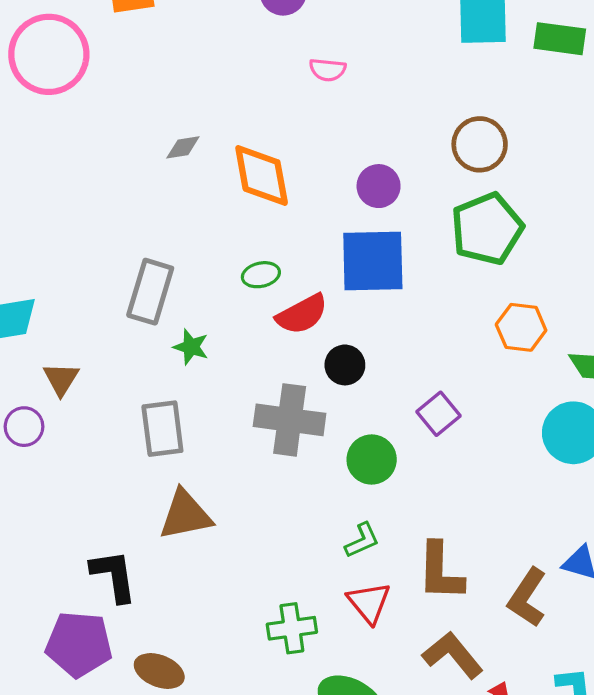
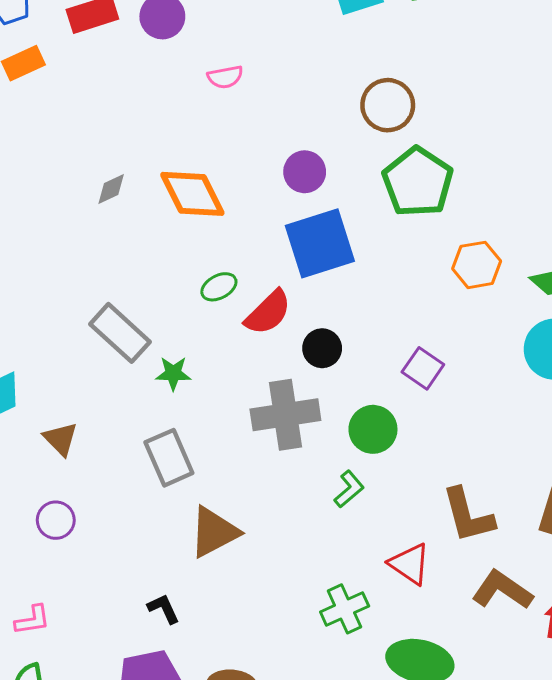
gray rectangle: (150, 292) -> (120, 333), turned -48
purple circle: (24, 427) -> (56, 520), moved
green L-shape: (362, 540) -> (349, 489), moved
black L-shape: (114, 576) -> (164, 609), size x0.6

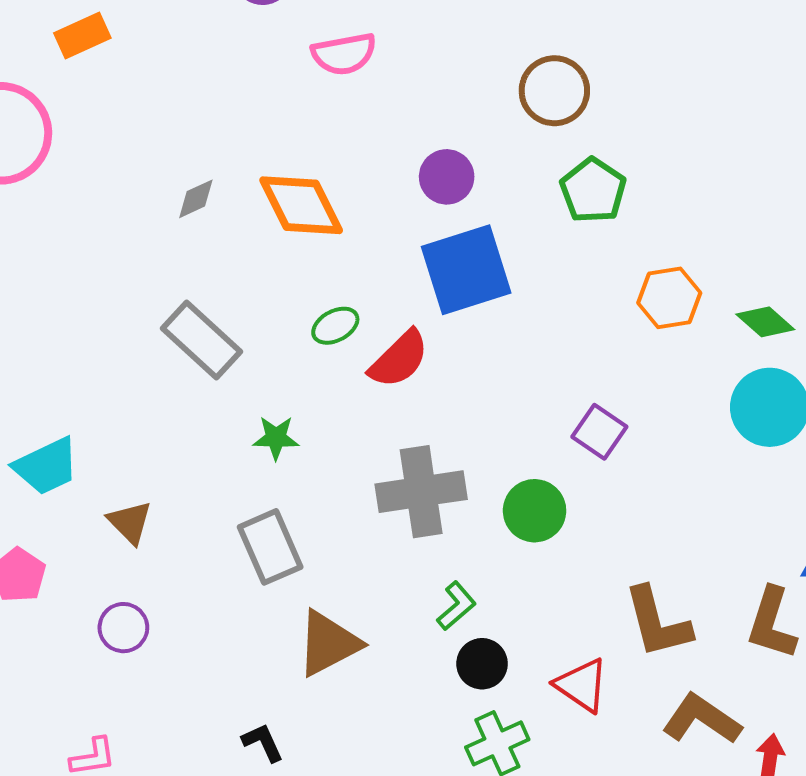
pink semicircle: (225, 77) -> (344, 54), size x1.4
green pentagon: (418, 182) -> (593, 190), size x0.7
gray rectangle: (120, 333) -> (201, 340), moved
black circle: (322, 348) -> (482, 664), moved
green L-shape: (349, 489) -> (456, 606), moved

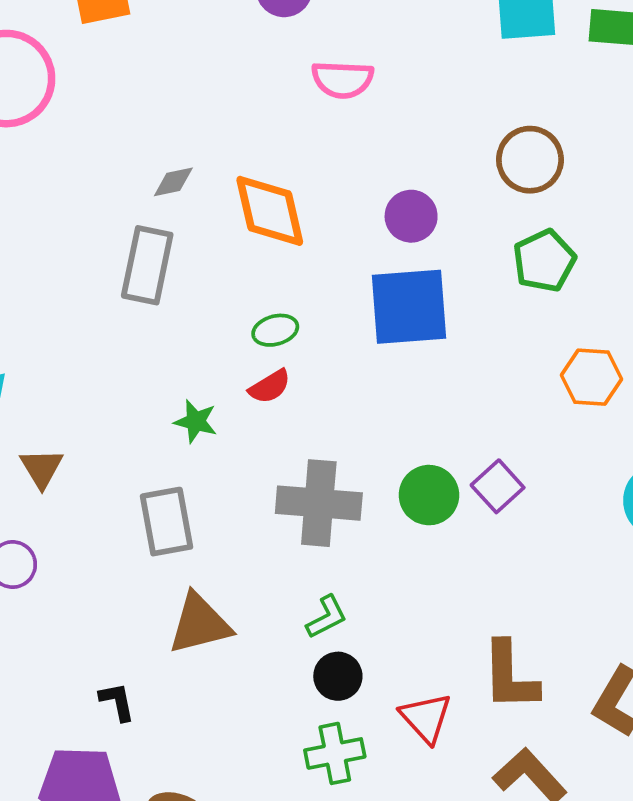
gray rectangle: (201, 340) -> (147, 265), moved, turned 46
red semicircle: (399, 359) -> (270, 387), moved, size x0.7
green circle: (535, 511) -> (429, 495), moved

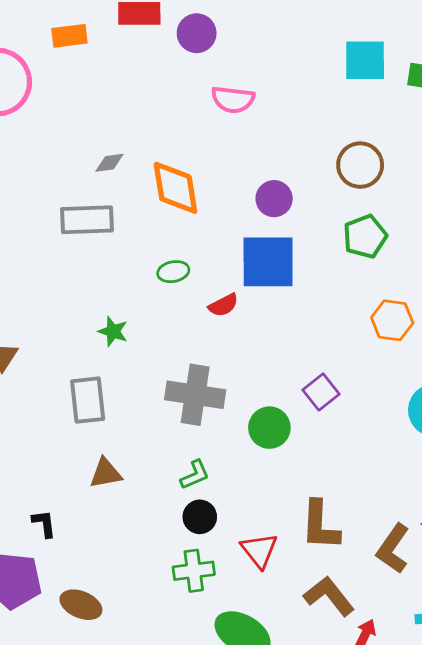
gray rectangle: (147, 265) -> (87, 220), turned 72
red semicircle: (270, 387) -> (223, 305), moved
green circle: (429, 495) -> (269, 428), moved
brown triangle: (200, 624) -> (106, 473), size x0.7

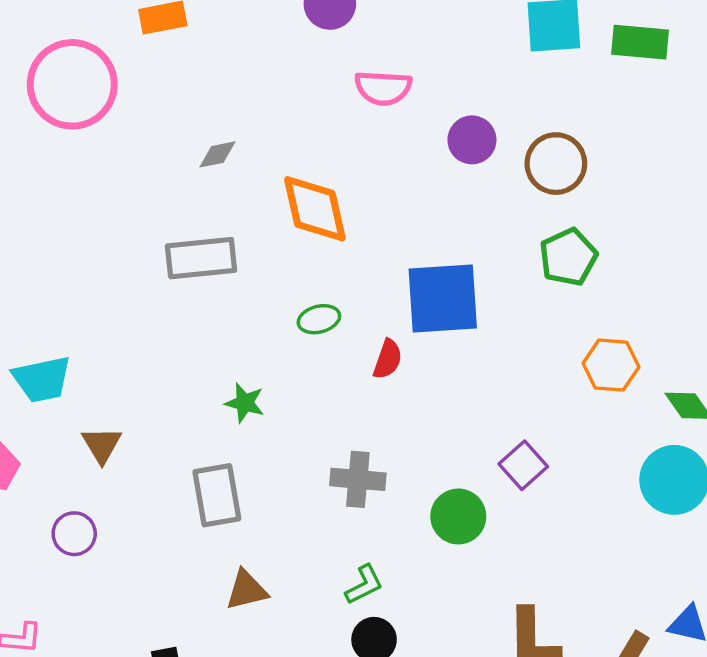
gray diamond: (109, 163) -> (217, 154), moved
purple circle: (274, 199) -> (472, 140), moved
red semicircle: (223, 305) -> (388, 359), turned -40
gray cross: (195, 395) -> (358, 479), size x0.7

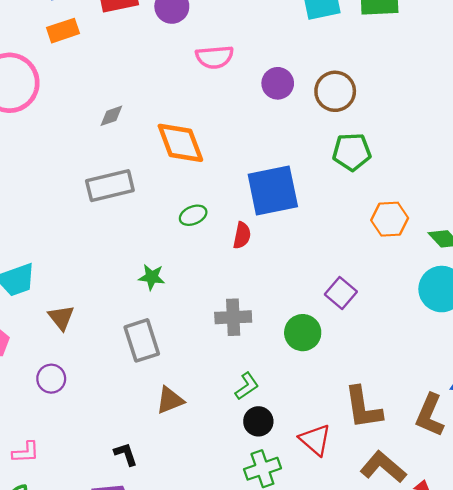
green pentagon: (568, 257) -> (352, 152), turned 30

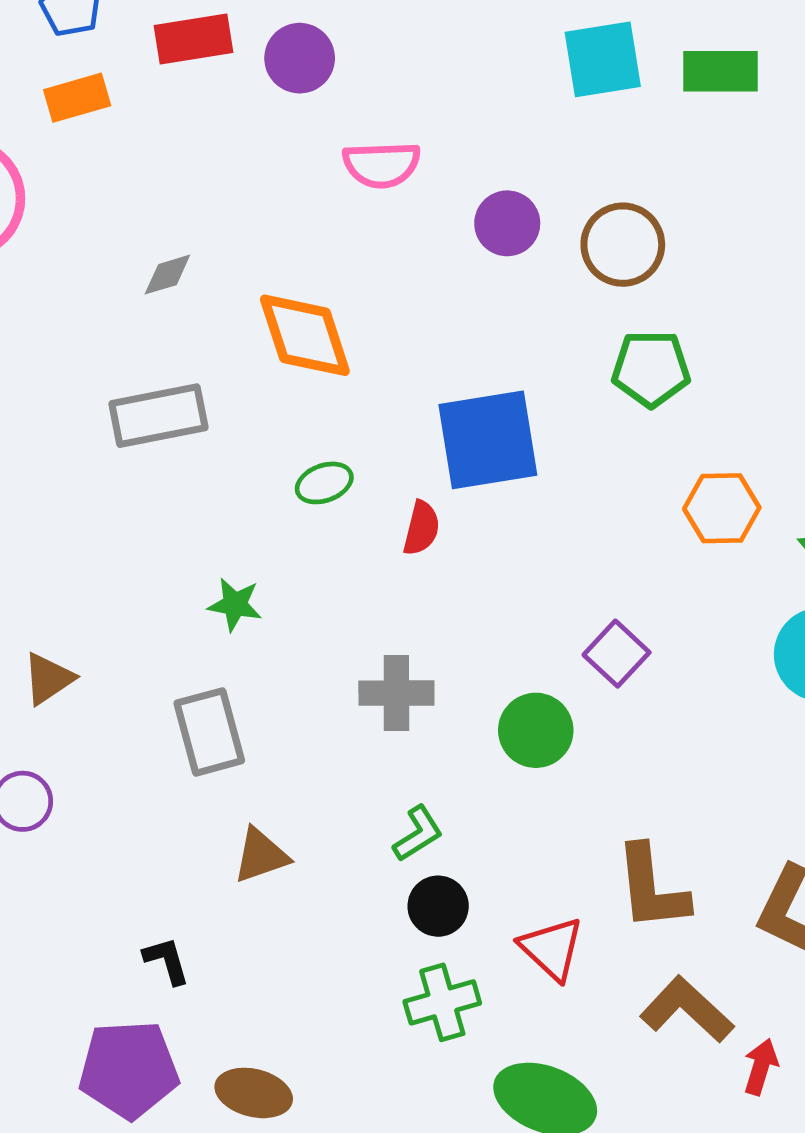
brown triangle: (61, 318) -> (48, 679), turned 32

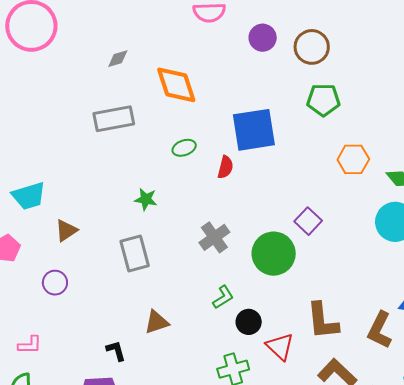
gray cross: (396, 693) -> (214, 237), turned -36
green circle: (536, 730) -> (274, 254), size x1.4
brown triangle: (261, 855) -> (157, 322), moved
black circle: (438, 906) -> (249, 322), moved

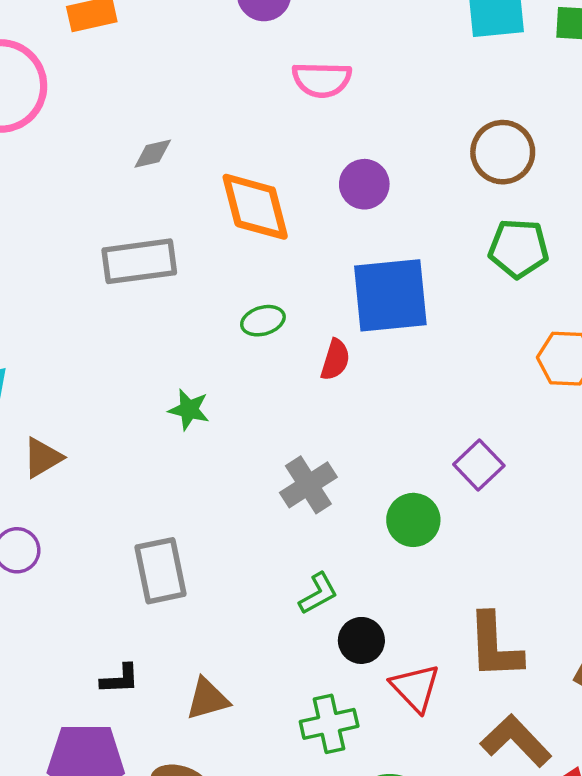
purple circle: (263, 38) -> (364, 184), moved
gray rectangle: (135, 253) -> (160, 571), moved
green circle: (274, 254) -> (413, 520), size x0.7
brown triangle: (157, 322) -> (207, 699), moved
black L-shape: (116, 351) -> (120, 679), turned 100

